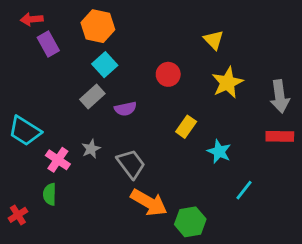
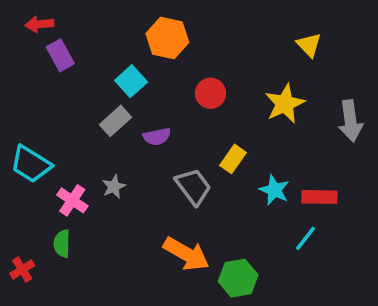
orange hexagon: (98, 26) -> (167, 38), moved
yellow triangle: (214, 40) -> (309, 45), moved
red rectangle: (280, 136) -> (319, 197), moved
gray trapezoid: (131, 164) -> (193, 187), moved

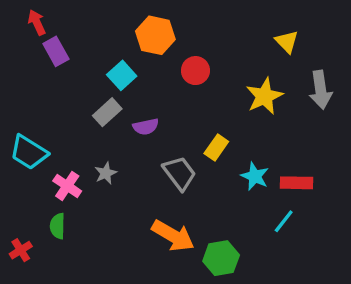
red arrow: (39, 24) -> (37, 22), turned 70
red circle: (211, 93) -> (195, 71), moved
gray arrow: (350, 121) -> (321, 90), moved

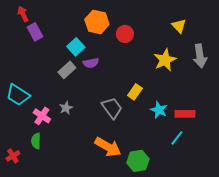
red circle: (195, 71) -> (125, 34), moved
purple semicircle: (146, 127) -> (91, 63), moved

